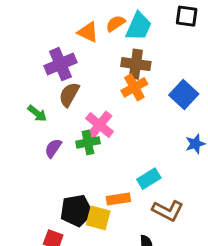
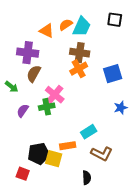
purple cross: (60, 64) -> (28, 53), turned 30
blue square: (184, 95) -> (113, 74), turned 30

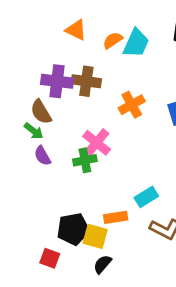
orange triangle: (47, 31) -> (76, 30), moved
brown cross: (80, 53) -> (86, 81), moved
brown semicircle: (34, 74) -> (41, 112), moved, turned -60
purple semicircle: (23, 111) -> (42, 156), moved, turned -64
black semicircle: (87, 178) -> (102, 264), moved, turned -136

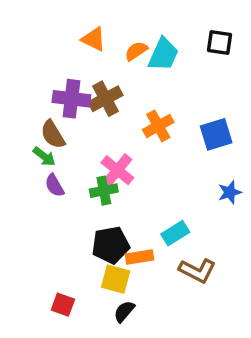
brown cross: (86, 81) -> (106, 99), turned -36
black pentagon: (73, 229) -> (111, 245), moved

